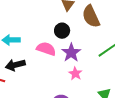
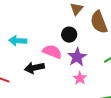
black arrow: (15, 65) -> (34, 68), moved

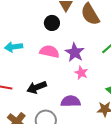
black circle: (69, 35) -> (52, 23), moved
black arrow: (34, 68) -> (37, 87), moved

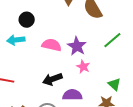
black circle: (52, 23) -> (27, 20), moved
black arrow: (37, 87) -> (52, 79), moved

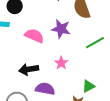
purple star: (77, 46) -> (61, 29), moved, turned -30
green triangle: (114, 84) -> (88, 86), turned 40

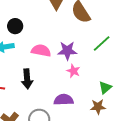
purple star: (61, 29) -> (67, 51), moved
black arrow: (29, 69) -> (27, 79), moved, turned -72

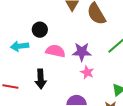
black circle: (15, 26) -> (40, 30), moved

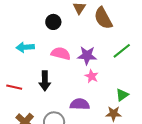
black circle: (40, 30) -> (53, 22), moved

